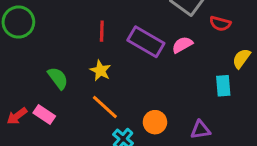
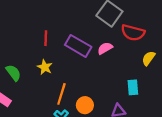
red semicircle: (220, 24) -> (133, 33), size x1.5
cyan rectangle: (223, 86) -> (133, 87), moved
orange line: (105, 107) -> (61, 94), moved, turned 65

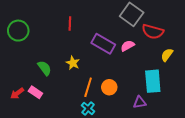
red line: (46, 38) -> (70, 23), moved
cyan rectangle: (133, 87) -> (153, 81), size x1.6
orange circle: (85, 105) -> (109, 87), moved

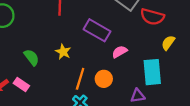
pink semicircle: (127, 46) -> (120, 52), moved

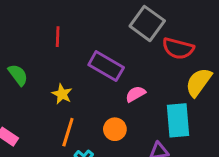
yellow semicircle: (168, 43) -> (199, 82), size x1.5
green semicircle: (32, 57) -> (18, 75), moved
orange line: (80, 79) -> (68, 132), moved

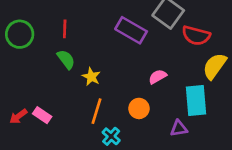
red line: (58, 37) -> (65, 29), moved
purple rectangle: (106, 66) -> (131, 30), moved
green semicircle: (18, 75) -> (66, 59), moved

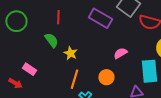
red line: (65, 29) -> (58, 17), moved
pink rectangle: (42, 115) -> (29, 69), moved
red arrow: (18, 116) -> (15, 83), turned -112

